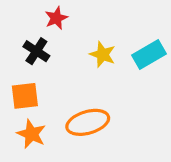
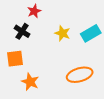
orange ellipse: (88, 122) -> (80, 75), moved
orange star: (31, 134) -> (30, 82), moved

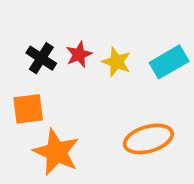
red star: (34, 11) -> (79, 54), moved
orange star: (30, 82) -> (56, 152), size x1.4

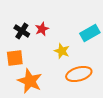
yellow star: (116, 62) -> (62, 51), moved

